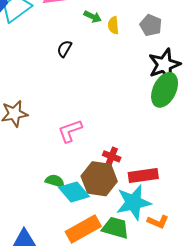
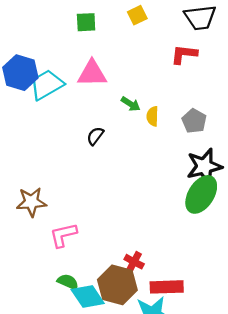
pink L-shape: (70, 131) -> (63, 235), moved

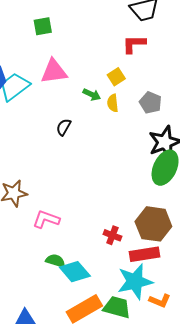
yellow square: (137, 15) -> (116, 77), moved
pink L-shape: (63, 235) -> (46, 219), turned 40
brown hexagon: (117, 285) -> (153, 224), moved

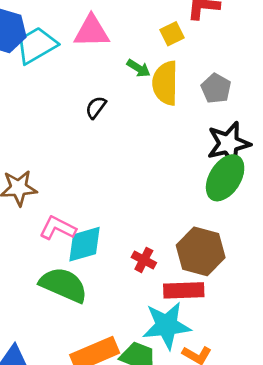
yellow square: (116, 77) -> (172, 34), moved
yellow semicircle: (113, 103) -> (165, 83), size x1.8
green semicircle: (55, 261) -> (64, 285), size x1.8
cyan diamond: (75, 272) -> (84, 244), moved, turned -72

